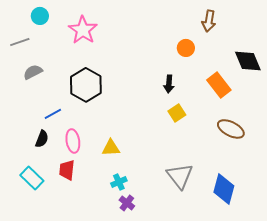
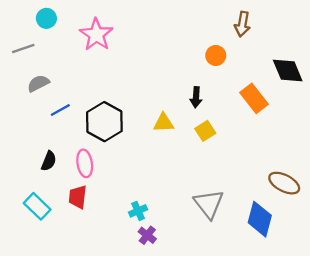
black hexagon: (86, 85) -> (104, 122), moved
blue line: (53, 114) -> (60, 110), moved
brown ellipse: (231, 129) -> (284, 183), moved
yellow triangle: (111, 148) -> (164, 123), moved

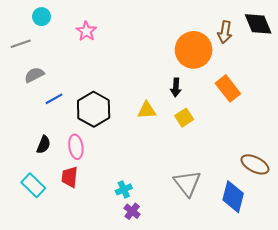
brown arrow: (242, 24) -> (225, 32), moved
pink star: (96, 35) -> (86, 31), size x0.7
orange circle: (216, 55) -> (194, 50), size x2.0
black diamond: (288, 71) -> (258, 24), moved

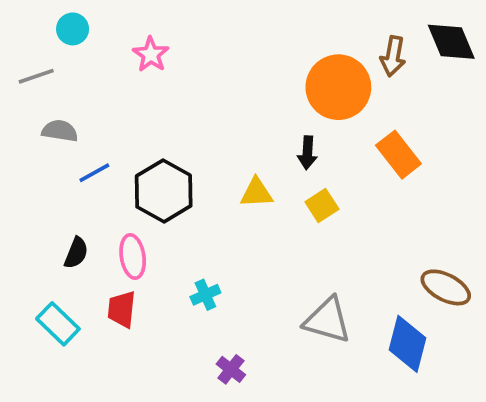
gray semicircle: (34, 75) -> (60, 131), turned 36
gray triangle: (187, 183) -> (327, 320), turned -36
cyan cross: (124, 189) -> (205, 295), moved

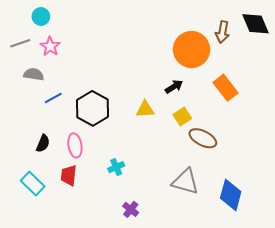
pink star: (151, 54) -> (50, 46), moved
black arrow: (307, 153) -> (174, 87), turned -126
brown ellipse: (446, 287) -> (203, 138), moved

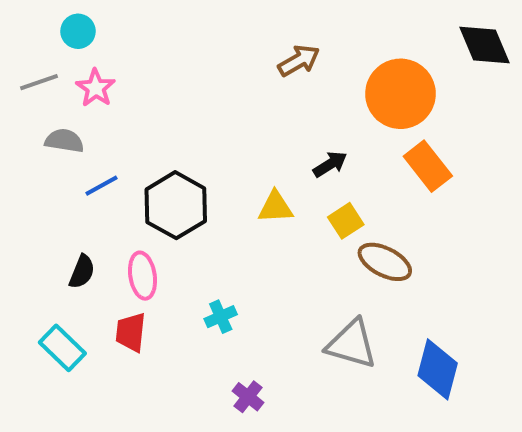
brown arrow: (222, 32) -> (299, 61), moved, turned -130
orange circle: (192, 50) -> (400, 94), moved

